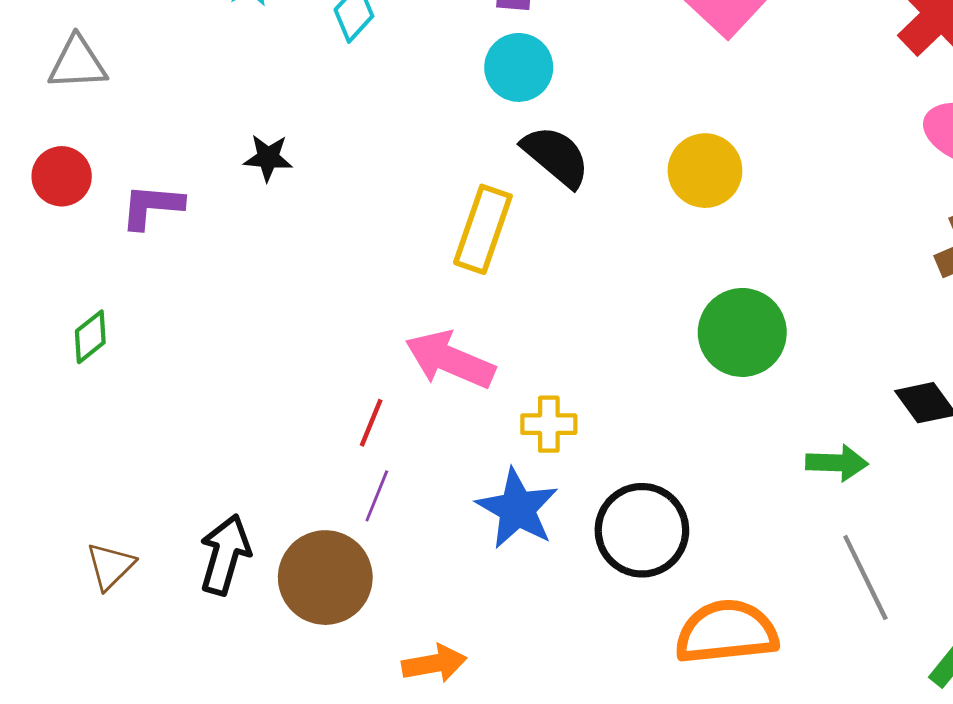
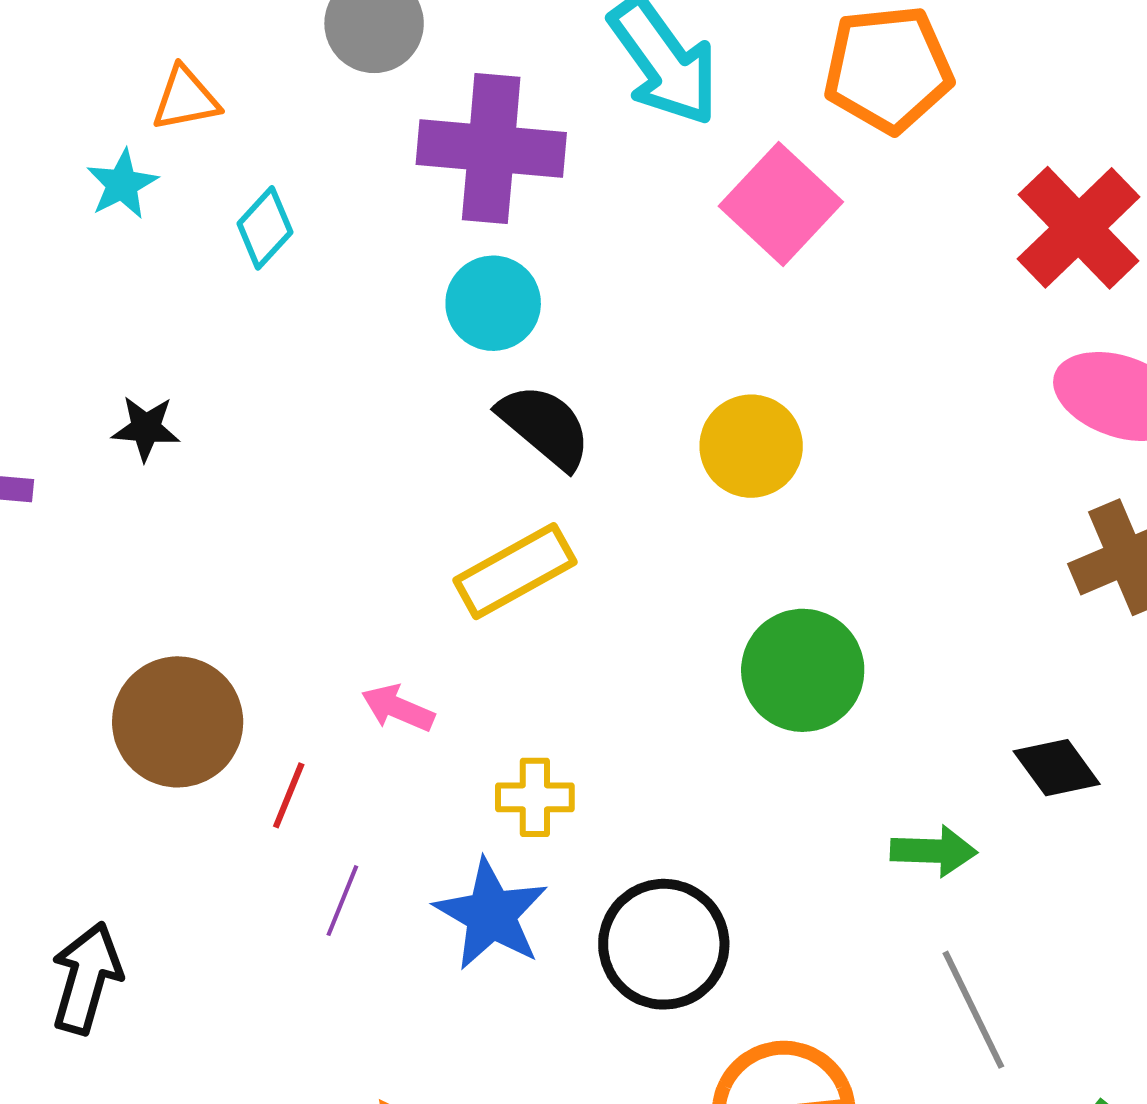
yellow rectangle: (483, 229) -> (515, 571), moved, turned 42
pink arrow: (450, 360) -> (398, 708), size x0.6
purple line: (377, 496) -> (342, 901), moved
brown circle: (325, 578) -> (178, 722), moved

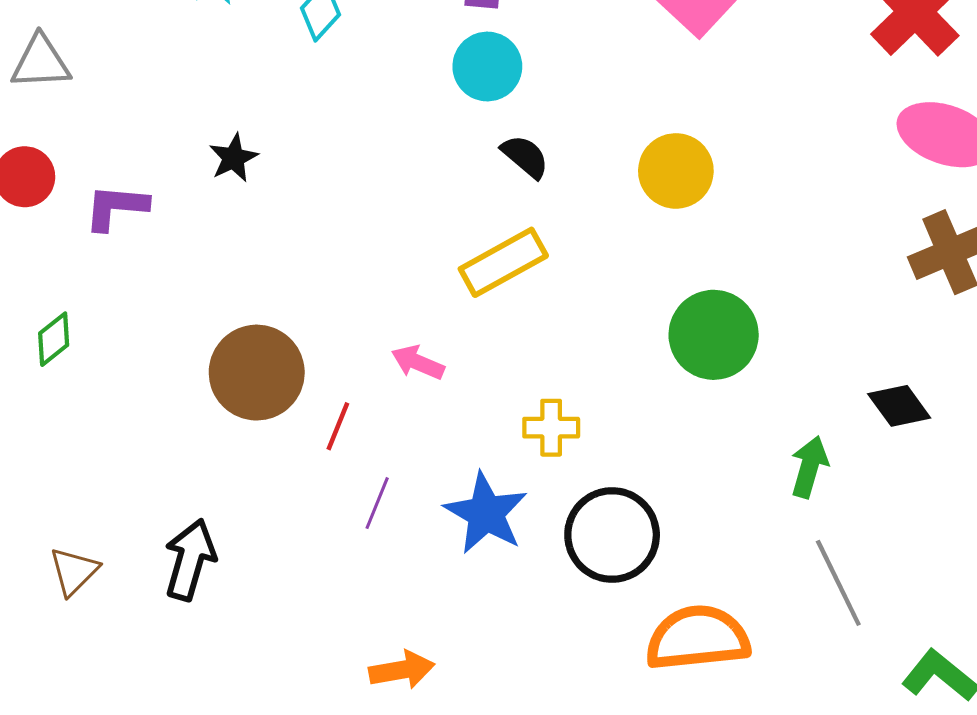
black semicircle: (545, 426) -> (525, 156), size x0.7
black star: (146, 428) -> (234, 158), turned -30
yellow cross: (535, 797) -> (551, 428), moved
green arrow: (934, 851) -> (809, 467), turned -76

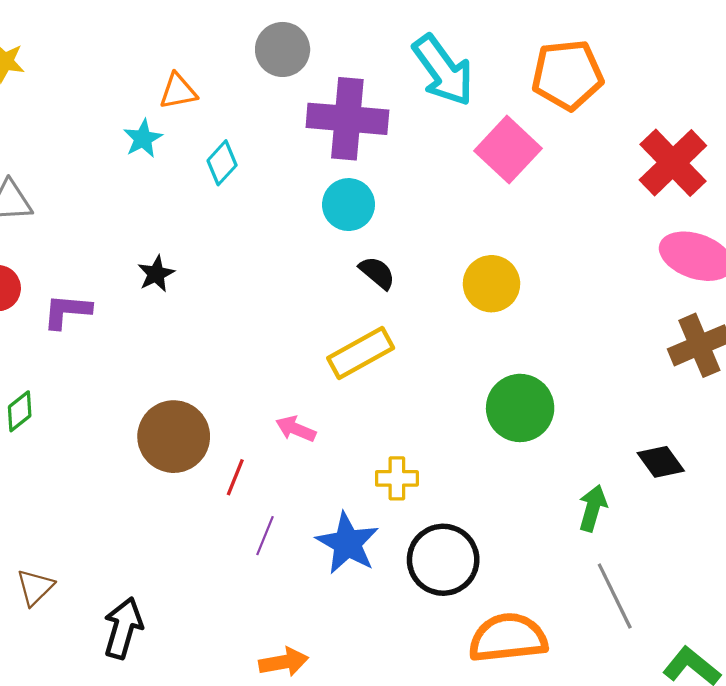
black arrow: (190, 560) -> (123, 628), moved

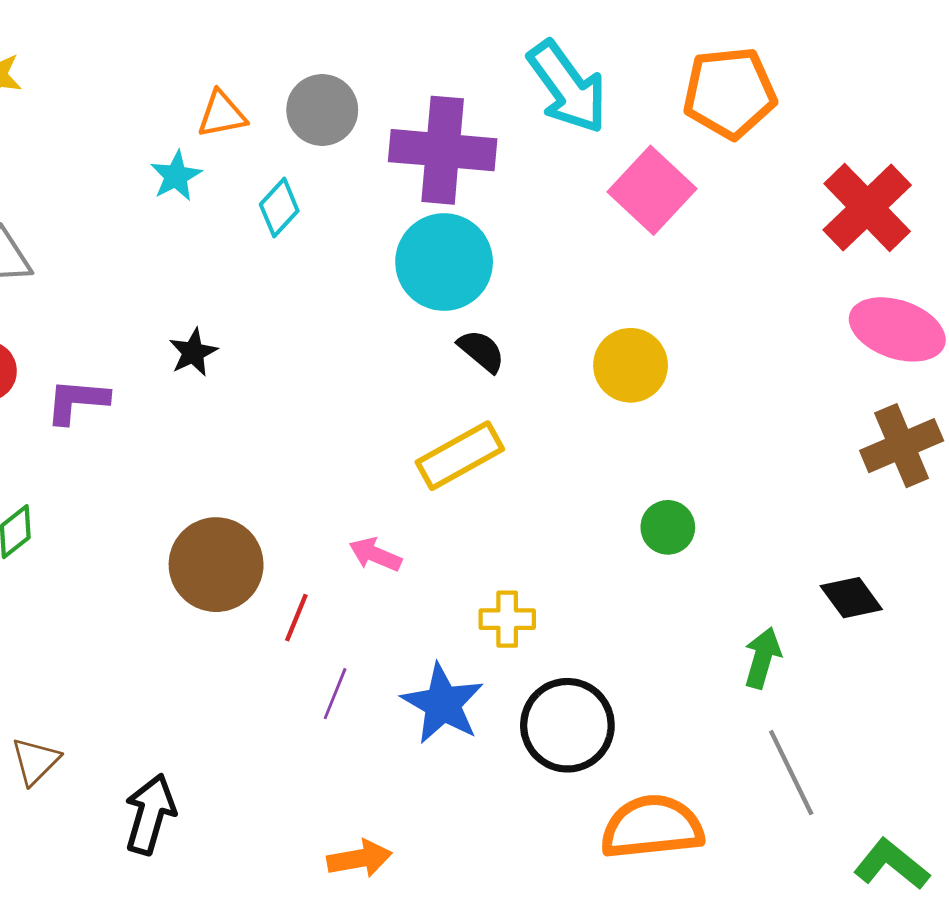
gray circle: (283, 49) -> (322, 110), moved
cyan circle: (349, 205) -> (444, 262), size x1.4
green circle: (520, 408) -> (668, 527), size x0.6

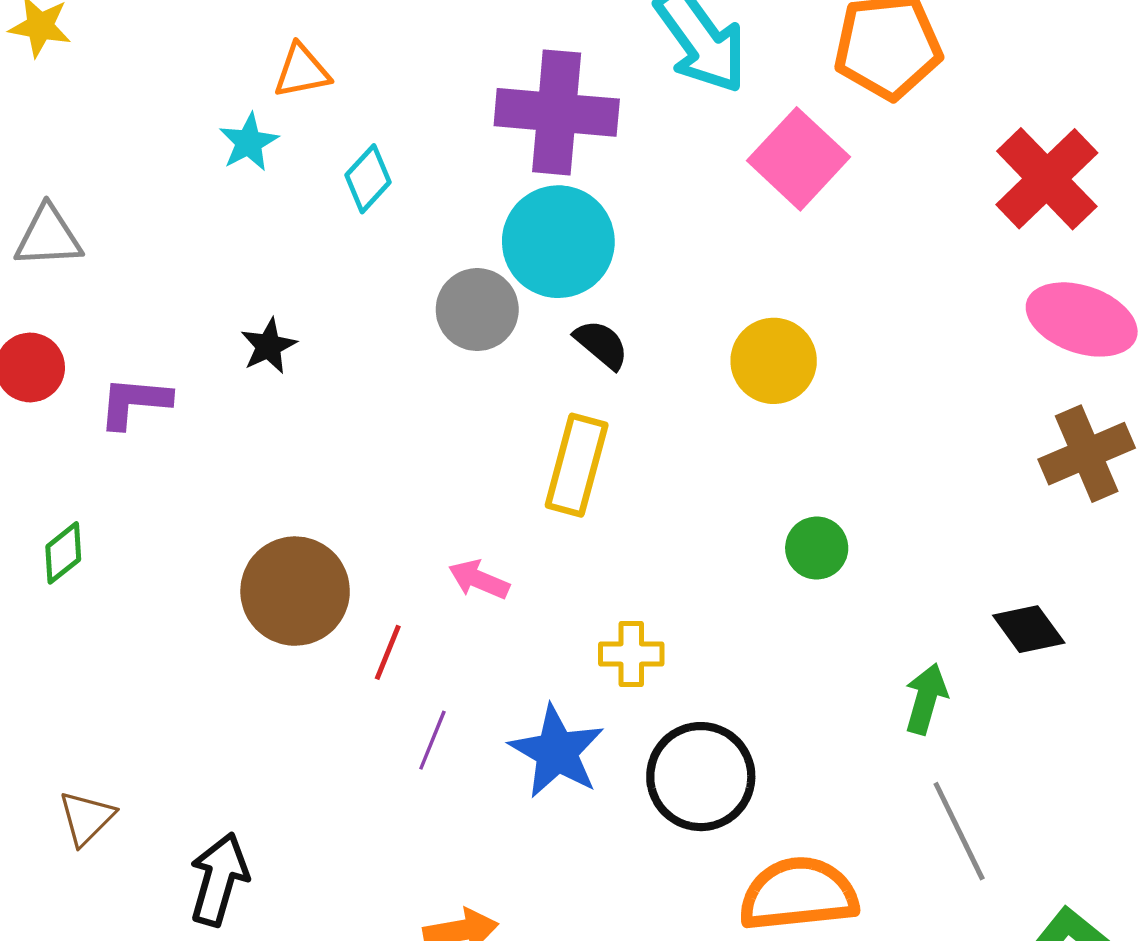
gray circle: (322, 110) -> (477, 310), moved
yellow rectangle: (460, 456) -> (577, 465), turned -46

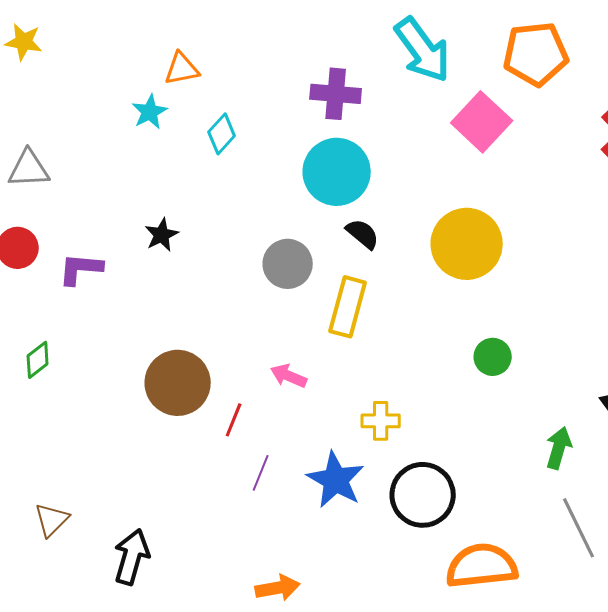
purple cross: (557, 112) -> (336, 94), size x0.7
gray circle: (477, 310) -> (288, 264), moved
yellow circle: (774, 361) -> (467, 244), size x1.4

